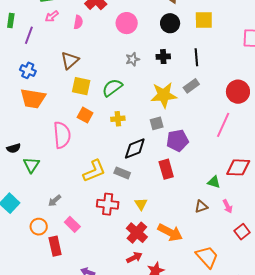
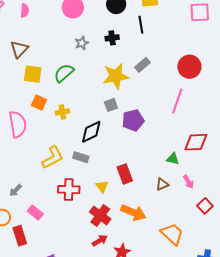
black line: (196, 57) -> (141, 25), moved
yellow cross: (118, 119) -> (62, 112), moved
red rectangle: (166, 169) -> (125, 174), moved

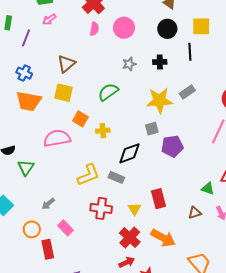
pink semicircle: (25, 10) -> (94, 29), moved
yellow square: (33, 74) -> (64, 93), moved
pink semicircle: (18, 124) -> (57, 138), turned -96

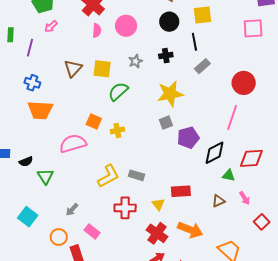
gray rectangle: (187, 92) -> (202, 66), moved
yellow square: (64, 93) -> (102, 69), moved
black diamond: (129, 153) -> (215, 153), moved
red rectangle: (158, 199) -> (181, 191), turned -72

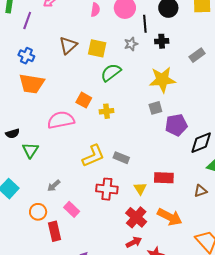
black line: (194, 42) -> (145, 24), moved

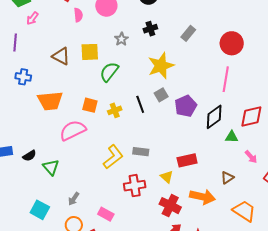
black line: (145, 24) -> (140, 104), moved
brown triangle: (68, 45) -> (61, 56), turned -36
orange trapezoid: (32, 84) -> (50, 101), moved
gray arrow: (54, 186) -> (74, 199), moved
brown triangle: (200, 191) -> (227, 178), moved

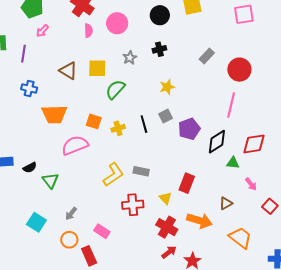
gray rectangle: (188, 33) -> (207, 56), moved
yellow star: (161, 66) -> (167, 87), size x0.6
red rectangle: (187, 160) -> (187, 183), turned -60

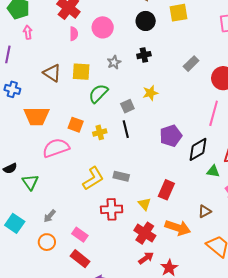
pink arrow: (42, 31) -> (28, 32), turned 128
gray square: (166, 116) -> (127, 106), moved
red rectangle: (89, 256) -> (80, 259), moved, turned -30

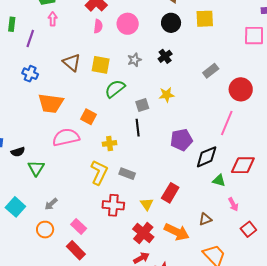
black cross: (144, 55) -> (165, 56), turned -32
yellow cross: (100, 132) -> (110, 143), moved
yellow L-shape: (93, 179) -> (99, 172), turned -40

